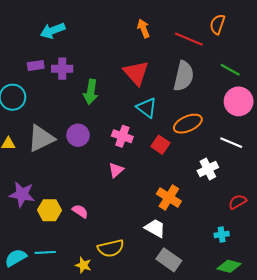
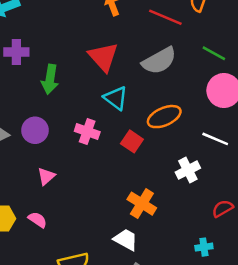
gray semicircle: (184, 76) -> (159, 61), turned 48
pink triangle: (116, 170) -> (46, 176), moved

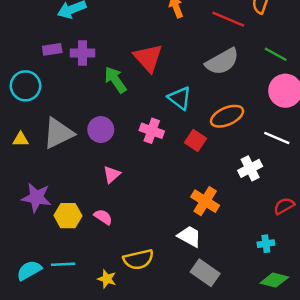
red triangle: (103, 57) -> (148, 58), moved
green arrow: (50, 79) -> (115, 80), turned 136

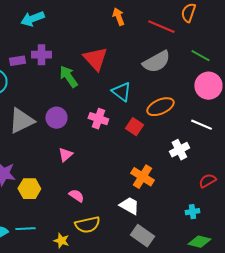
purple rectangle: (52, 49) -> (17, 61), moved
pink semicircle: (103, 217) -> (76, 196), moved

